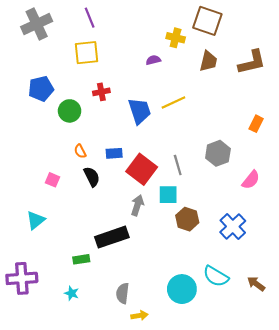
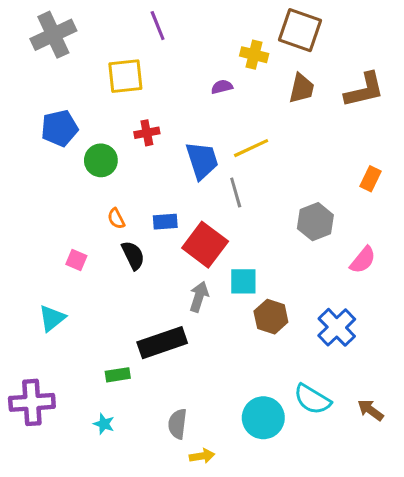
purple line: (90, 18) -> (158, 26), moved
gray line: (178, 165) -> (236, 193), moved

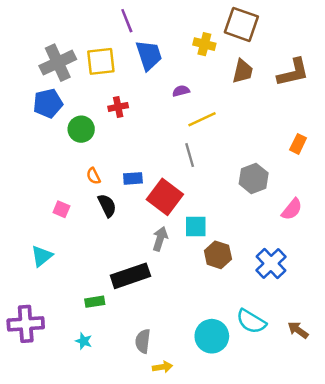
gray cross: (53, 35) -> (58, 63), moved
purple semicircle: (222, 87) -> (181, 91), moved
blue trapezoid: (202, 160) -> (149, 55), moved

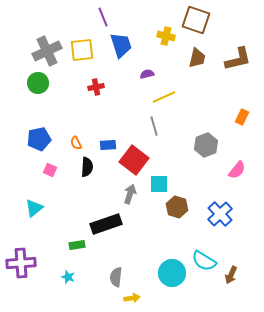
blue pentagon: (48, 103) -> (39, 139), moved
green circle: (81, 129) -> (38, 83), moved
black semicircle: (107, 206) -> (87, 167), turned 30
brown arrow: (298, 330) -> (231, 275), moved, turned -102

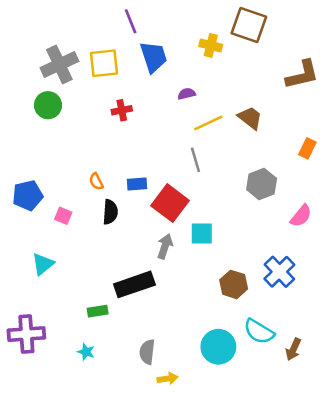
brown trapezoid: (197, 58) -> (250, 118), moved, turned -65
blue pentagon: (39, 139) -> (28, 195), moved
brown hexagon: (177, 207) -> (234, 284), moved

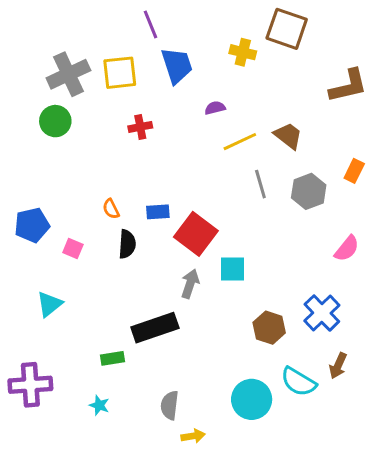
gray line: (195, 160) -> (260, 184), moved
gray hexagon: (262, 184) -> (309, 191), moved
brown arrow: (293, 349) -> (338, 366), moved

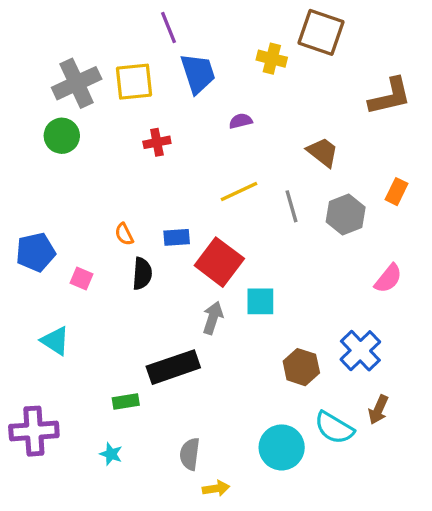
yellow line: (240, 142) -> (239, 192), moved
cyan triangle: (49, 304) -> (55, 341), turned -48

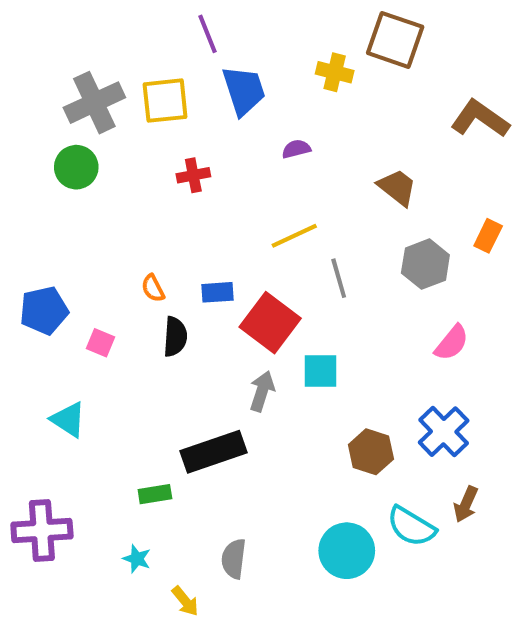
brown L-shape: (390, 96) -> (480, 119), turned -132
gray line: (291, 206) -> (339, 278), moved
pink semicircle: (388, 278) -> (452, 343), moved
yellow arrow: (216, 488) -> (185, 601), moved, turned 60

